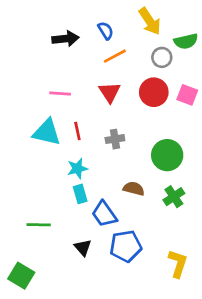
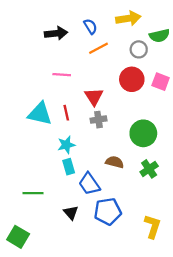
yellow arrow: (150, 21) -> (128, 18), turned -65
red triangle: (110, 92) -> (94, 97), moved
pink line: (60, 94) -> (62, 75), moved

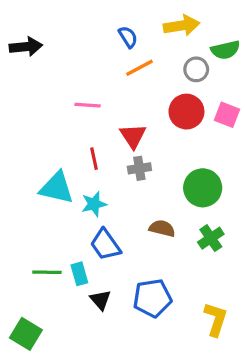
black arrow: (56, 33) -> (26, 47), moved
cyan triangle: (40, 114) -> (57, 188), moved
cyan rectangle: (69, 167) -> (79, 274), moved
blue trapezoid: (89, 184) -> (105, 245), moved

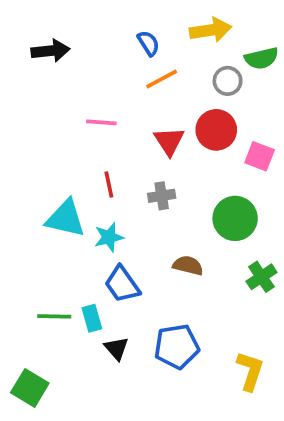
black arrow: (26, 47) -> (50, 51), moved
pink square: (227, 115) -> (260, 156), moved
red triangle: (133, 136) -> (169, 141), moved
green cross: (211, 238) -> (261, 277), moved

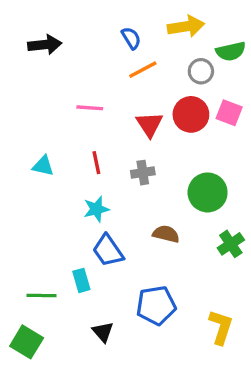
pink square: (260, 156) -> (229, 113), moved
cyan triangle: (66, 218) -> (43, 166), moved, size x0.6
green line: (54, 316) -> (42, 295), moved
black triangle: (116, 348) -> (103, 332), moved

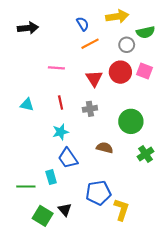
yellow L-shape: (221, 327) -> (121, 210), moved
green square: (27, 342) -> (43, 216), moved

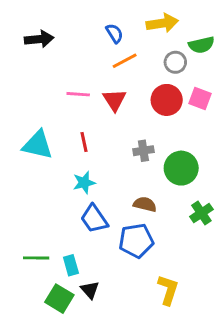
red triangle: (94, 78) -> (114, 100), moved
cyan triangle: (27, 105) -> (38, 145), size x1.6
gray cross: (90, 109) -> (143, 151), moved
cyan rectangle: (51, 177) -> (71, 265), moved
blue pentagon: (98, 193) -> (136, 241), moved

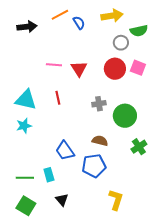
orange line: (125, 61) -> (60, 15), moved
cyan star: (84, 183) -> (24, 126), moved
cyan rectangle: (71, 265) -> (49, 175), moved
green square: (59, 299) -> (26, 206), moved

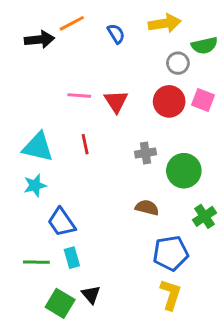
orange line: (60, 15) -> (72, 23), moved
blue trapezoid: (65, 151) -> (62, 222), moved
blue pentagon: (94, 166) -> (171, 253), moved
green square: (26, 206) -> (60, 303), moved

